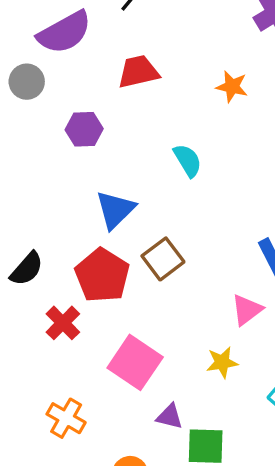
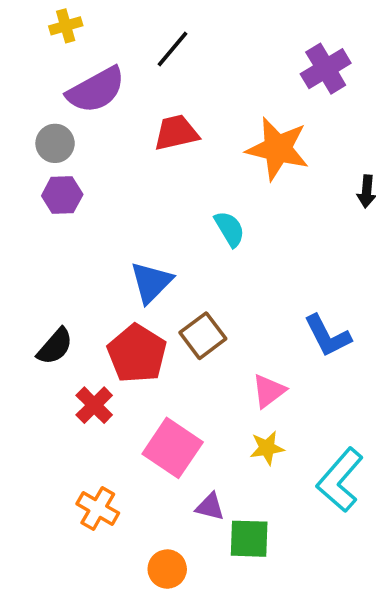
orange star: (232, 87) -> (278, 149), size x1.8
purple hexagon: (84, 129) -> (62, 195), moved
pink triangle: (247, 310) -> (269, 391), moved

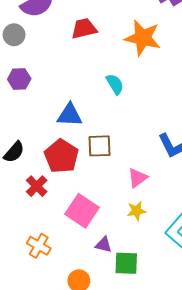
purple hexagon: (62, 195) -> (19, 79), moved
blue triangle: (151, 282) -> (70, 115), turned 48
brown square: (203, 336) -> (99, 146), turned 35

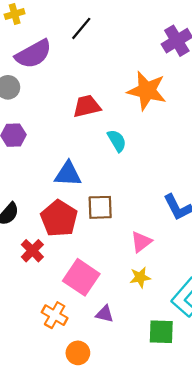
red trapezoid: (84, 29) -> (87, 106), moved
orange cross: (39, 246) -> (55, 315), moved
green square: (126, 263) -> (161, 332), moved

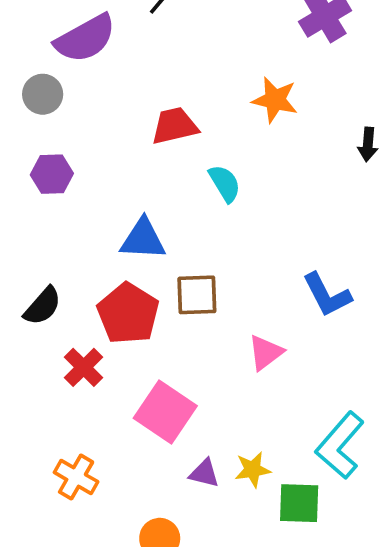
orange star: (147, 91) -> (275, 100), size x0.7
yellow star: (140, 277) -> (253, 470), moved
orange cross: (55, 315) -> (76, 477), moved

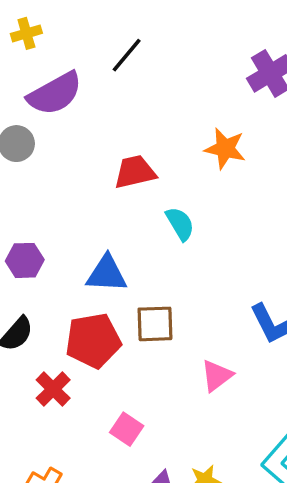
purple hexagon: (52, 174) -> (25, 260), moved
red pentagon: (128, 313) -> (93, 341), turned 30
pink square: (165, 412) -> (127, 429), size x0.6

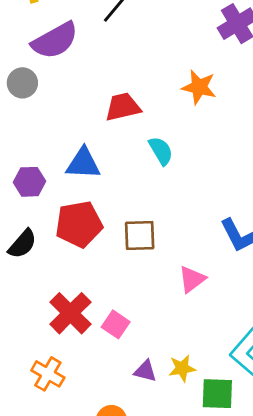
blue triangle: (107, 274) -> (83, 163), moved
red pentagon: (93, 341) -> (79, 224), moved
red cross: (53, 389) -> (70, 313), moved, size x1.4

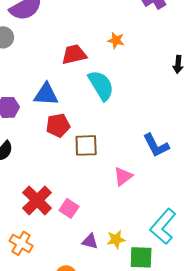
orange star: (199, 87) -> (116, 40), moved, size x0.7
cyan semicircle: (161, 151) -> (101, 85), size x1.5
red pentagon: (79, 224) -> (58, 125), moved, size x0.7

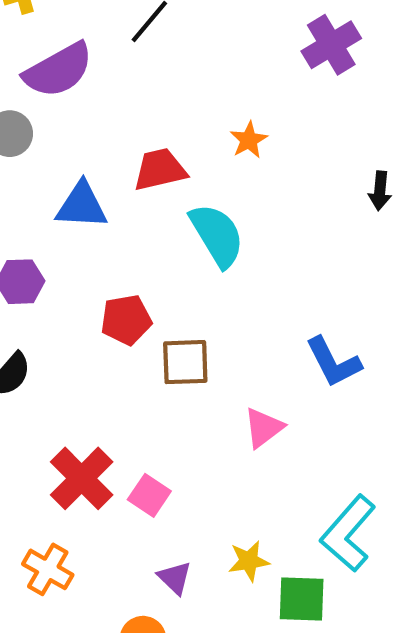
orange star: (116, 40) -> (249, 140), turned 30
blue triangle: (46, 94) -> (82, 206), moved
purple triangle: (90, 241) -> (175, 578), moved, turned 30

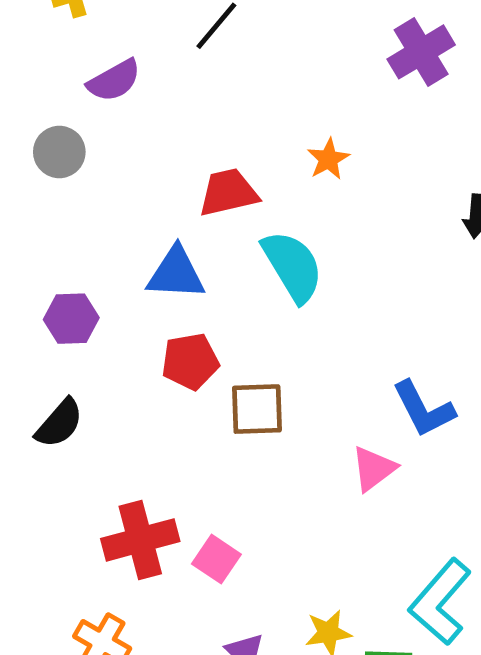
purple semicircle: (58, 70) -> (114, 81), size x0.7
blue triangle: (82, 206) -> (176, 273), moved
pink triangle: (264, 428) -> (374, 469), moved
red cross: (82, 478) -> (140, 540), turned 30

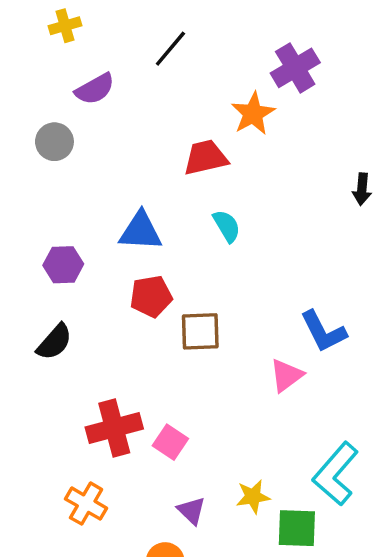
purple cross: (421, 52) -> (295, 68), moved
orange star: (328, 159) -> (253, 114), moved, size x1.4
red trapezoid: (228, 192) -> (206, 157), moved
cyan semicircle: (293, 266) -> (227, 226), size x0.6

